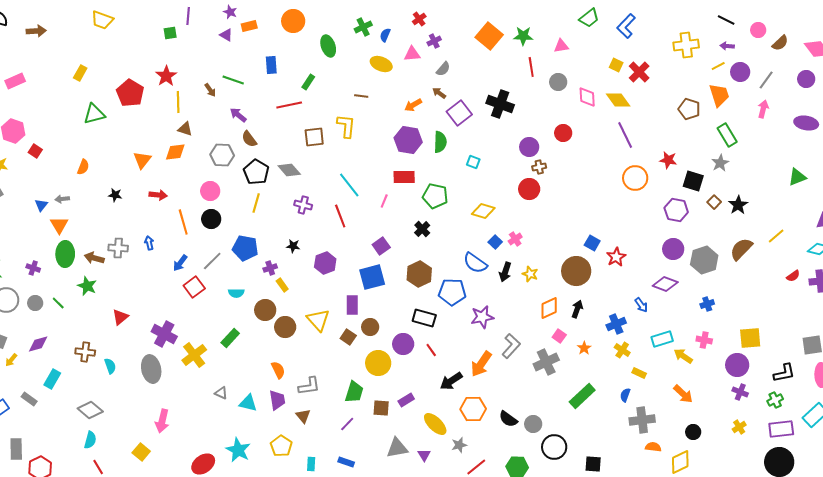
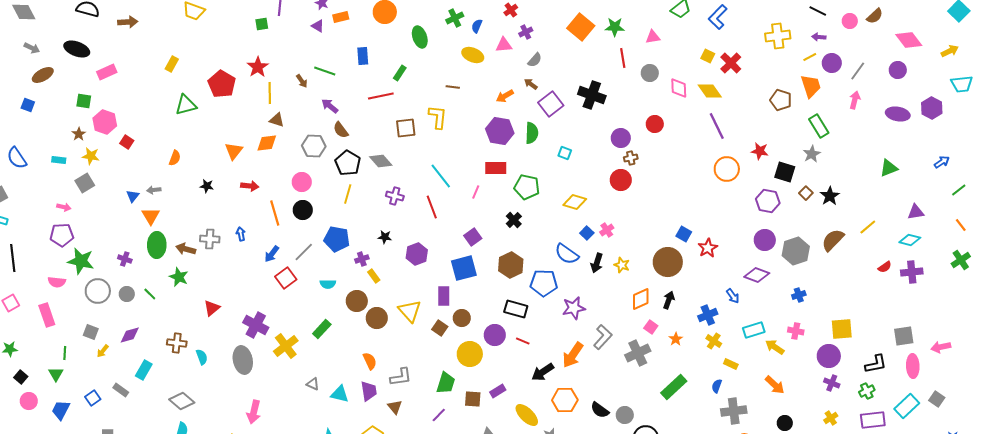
brown semicircle: (780, 43) -> (875, 16), moved
red line: (431, 350) -> (523, 341), turned -32

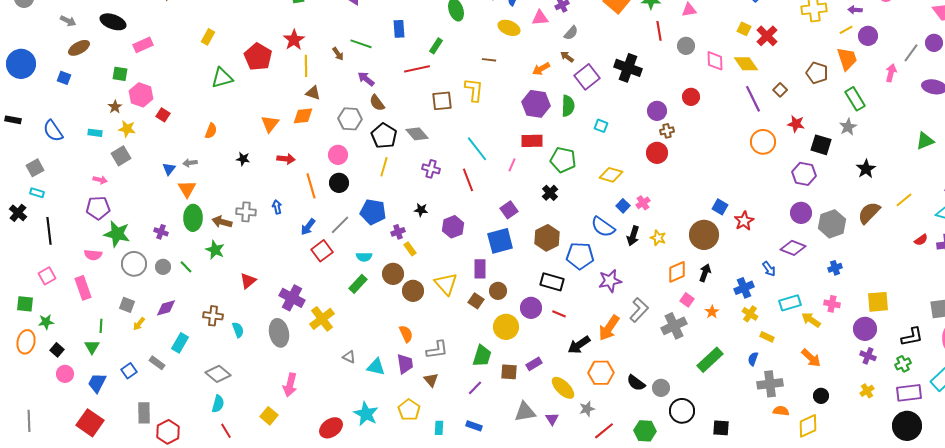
gray line: (858, 71) -> (911, 53), moved
brown square: (806, 193) -> (780, 90), moved
green rectangle: (322, 329) -> (358, 284), moved

